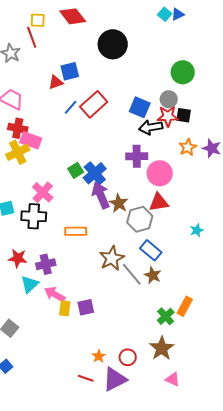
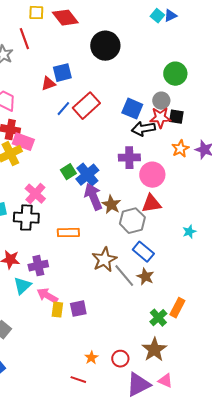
yellow square: (38, 20) -> (36, 13), moved
purple triangle: (115, 379) -> (138, 385), moved

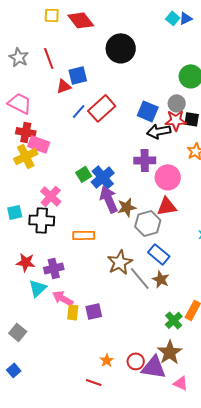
red line: (24, 39) -> (49, 58), moved
brown star: (111, 205) -> (127, 207), turned 30
purple triangle: (138, 385) -> (154, 367), moved, turned 36

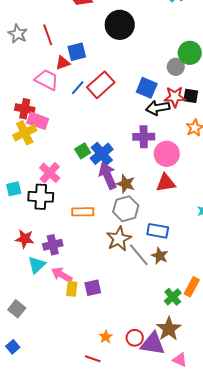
pink trapezoid: (20, 103) -> (47, 80), moved
gray circle: (177, 103) -> (176, 67), moved
brown star: (127, 207) -> (126, 184), turned 30
gray hexagon: (148, 223) -> (126, 209), moved
blue rectangle: (159, 254) -> (158, 231), turned -30

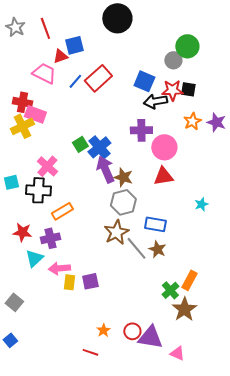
orange rectangle: (83, 212) -> (62, 211), moved, turned -30
pink arrow: (62, 275) -> (59, 268), turned -35
brown star: (169, 329) -> (184, 309), moved

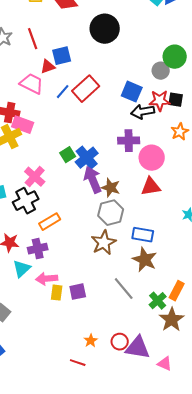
black cross: (38, 190) -> (26, 201), turned -30
gray line: (136, 248) -> (124, 289), moved
brown star: (157, 249) -> (145, 260), size x1.4

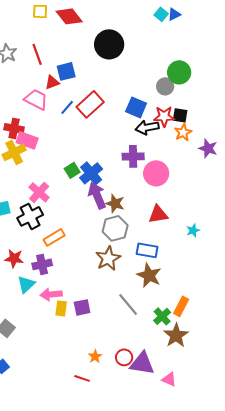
orange star: (180, 132) -> (183, 132), moved
red triangle: (151, 187) -> (158, 214), moved

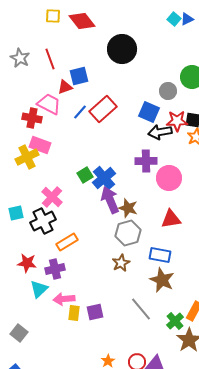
gray circle: (165, 86) -> (168, 91), moved
red cross: (14, 128) -> (32, 118), moved
brown star: (108, 258) -> (121, 263), size x0.7

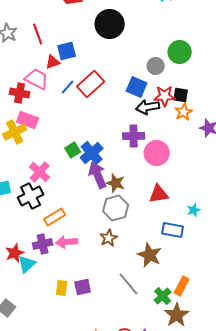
blue rectangle: (160, 255) -> (173, 230), moved
red star: (27, 263) -> (15, 253), moved, turned -30
pink arrow: (64, 299) -> (67, 242), moved

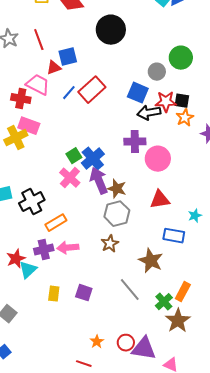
pink cross: (40, 172) -> (70, 178), moved
purple square: (83, 287) -> (84, 293), turned 30
yellow rectangle: (62, 288) -> (54, 294), moved

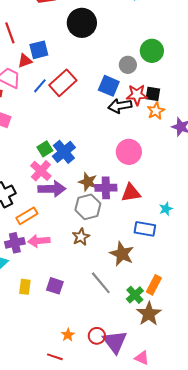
purple cross: (135, 142) -> (106, 188), moved
purple arrow: (99, 181) -> (52, 189), moved, turned 112
purple triangle: (144, 349) -> (115, 342), turned 44

